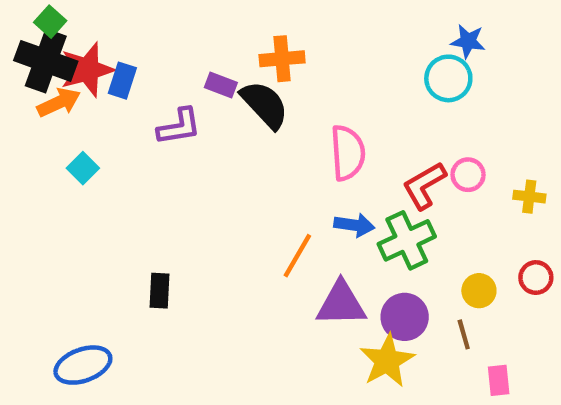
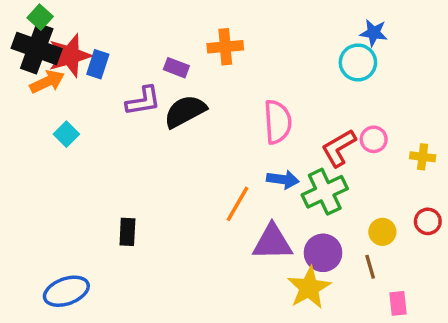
black semicircle: (265, 105) -> (185, 111), moved, turned -75

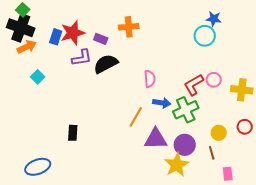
red star: (70, 56) -> (73, 33), moved
pink semicircle: (278, 122) -> (150, 79), moved, size x0.7
yellow cross: (423, 157) -> (242, 90), size x1.5

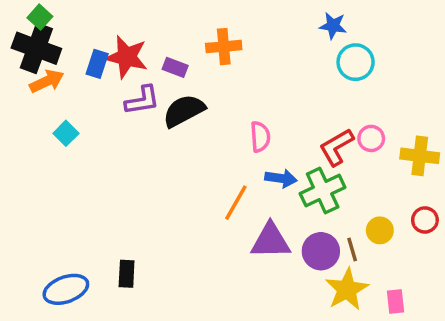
blue star: (214, 19) -> (333, 26), moved
red star: (73, 33) -> (127, 57), turned 30
black rectangle: (73, 133) -> (127, 274), moved
brown line: (212, 153) -> (352, 249), moved
yellow star: (177, 165) -> (347, 289), moved

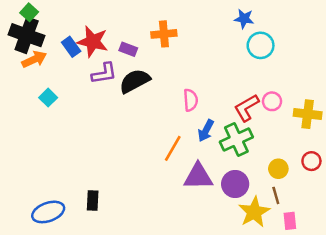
blue rectangle: (97, 64) -> (71, 47), turned -54
blue arrow: (281, 178) -> (206, 131), turned 110
brown line: (352, 249) -> (276, 195), moved

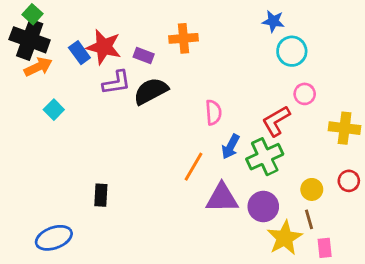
pink circle: (272, 101) -> (305, 94), moved
black rectangle: (93, 201) -> (101, 195), moved

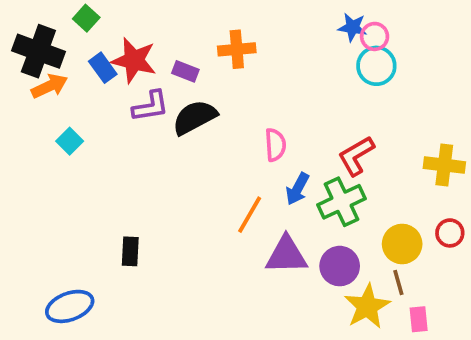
green square: (32, 14) -> (86, 18), moved
pink circle: (305, 94) -> (375, 36), moved
yellow circle: (312, 189) -> (402, 244), size x1.4

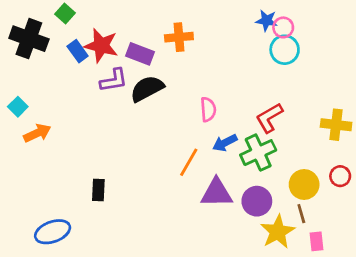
purple rectangle: (185, 71) -> (140, 54), size x1.4
orange arrow: (49, 86) -> (37, 133), moved
cyan square: (70, 141) -> (18, 107), moved
blue arrow: (297, 189) -> (225, 143), turned 35

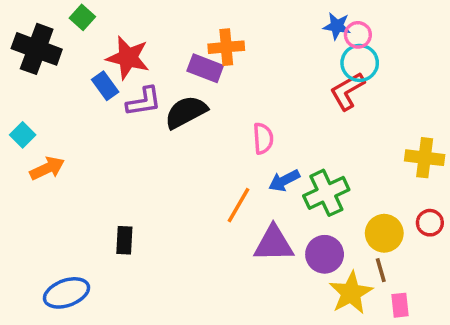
blue rectangle: (78, 51) -> (105, 86), moved
purple rectangle: (140, 54) -> (205, 68), moved
red L-shape: (269, 118) -> (347, 91), moved

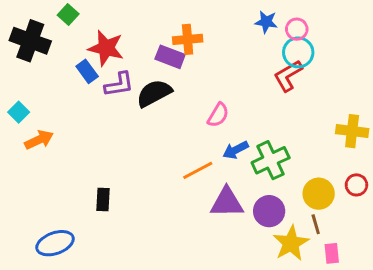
blue star: (337, 26) -> (266, 22), moved
pink semicircle: (263, 138) -> (218, 115), turned 35
orange line: (239, 205) -> (198, 170), turned 32

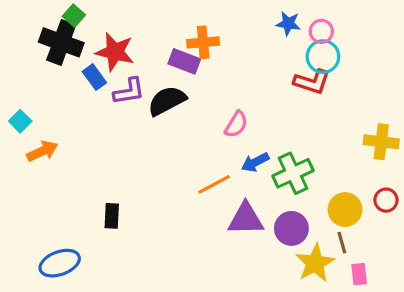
black cross: (30, 41) -> (61, 42), moved
red L-shape: (288, 76) -> (312, 82), turned -132

